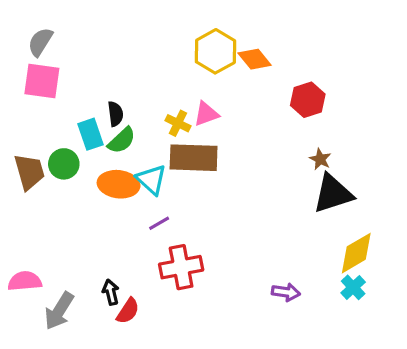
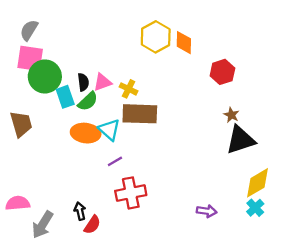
orange diamond: (255, 59) -> (184, 43), turned 40
pink triangle: (206, 114) -> (103, 82), moved
green circle: (64, 164) -> (45, 76), moved, size x1.5

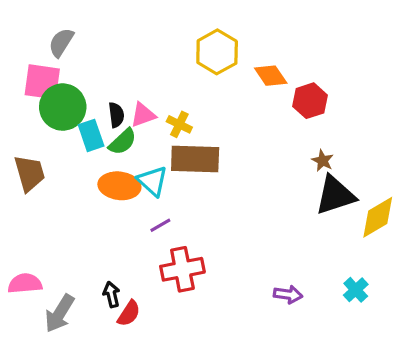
gray semicircle: (29, 30) -> (61, 42), moved
orange diamond: (184, 43) -> (271, 76), moved, turned -35
yellow diamond: (257, 183) -> (378, 217), moved

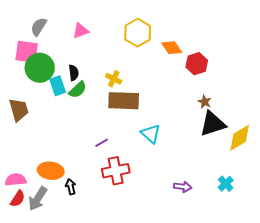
pink triangle: (143, 115) -> (81, 31), moved
cyan triangle: (152, 181) -> (151, 134), moved
orange ellipse: (119, 186) -> (51, 171), moved
red semicircle: (129, 313) -> (18, 199), moved

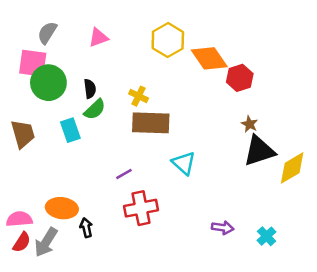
orange diamond: (172, 48) -> (209, 58), size x1.4
cyan rectangle: (58, 86) -> (70, 130), moved
cyan cross: (226, 184) -> (267, 236), moved

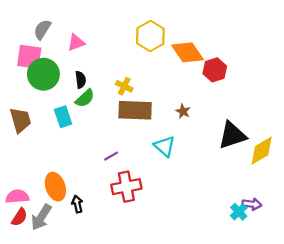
pink triangle: (98, 38) -> (76, 43), moved
brown star: (249, 124) -> (183, 111), moved
orange ellipse: (62, 208) -> (55, 187), turned 64
purple arrow: (223, 228) -> (252, 204), moved

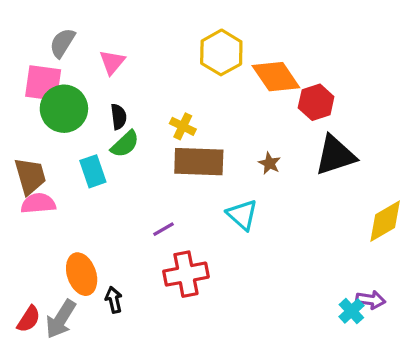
pink triangle: (76, 43) -> (112, 62), turned -30
black triangle: (232, 135) -> (335, 155), moved
pink semicircle: (17, 196) -> (38, 203), moved

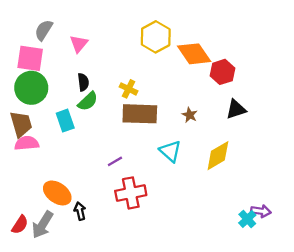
green circle: (64, 109) -> (31, 88), moved
black triangle: (335, 155) -> (236, 109), size x0.7
yellow diamond: (385, 221) -> (218, 156), moved
orange ellipse: (82, 274) -> (57, 193), turned -36

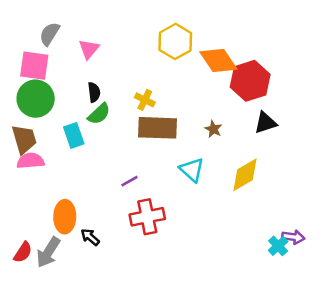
red hexagon: (222, 72) -> (250, 81), size x1.4
orange ellipse: (57, 193) -> (65, 217), turned 56
black arrow: (80, 211) -> (90, 237), turned -36

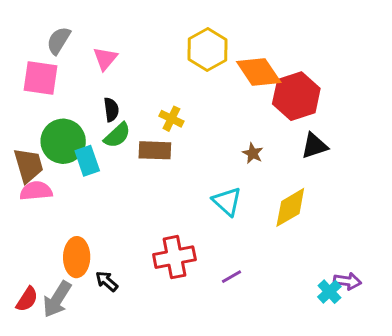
green circle: (36, 99) -> (63, 141), moved
brown rectangle: (157, 128) -> (155, 150), moved, size x0.7
purple line: (130, 181) -> (232, 277), moved

